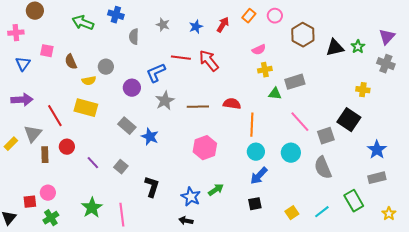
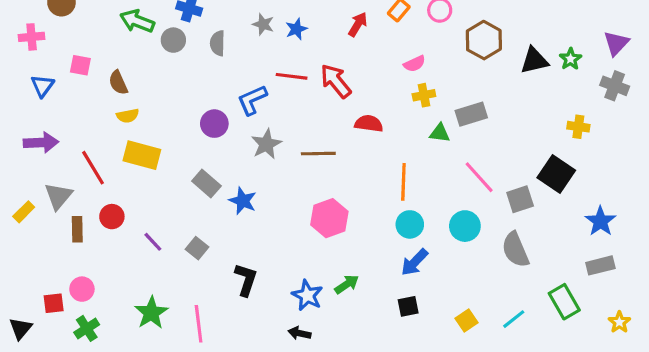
blue star: (196, 27) -> (296, 29), moved
gray circle: (106, 67) -> (173, 40), moved
yellow semicircle: (89, 81) -> (128, 116), moved
red semicircle: (232, 104) -> (369, 124), moved

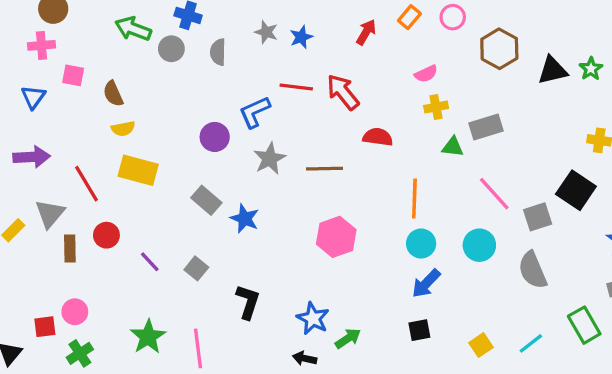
pink cross: (32, 37) -> (42, 45), moved
green arrow: (347, 284) -> (348, 338), moved

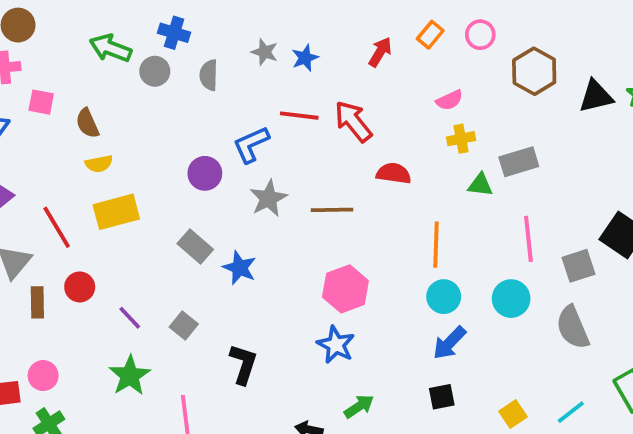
yellow rectangle: (138, 170) -> (116, 212), turned -30
pink line: (494, 194) -> (528, 239), turned 36
blue star: (313, 318) -> (336, 345), moved
green star: (148, 337) -> (130, 376), moved

